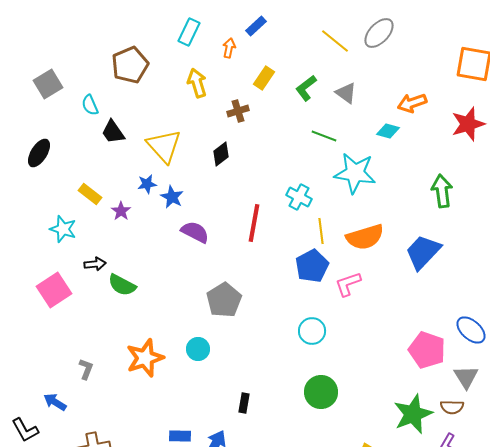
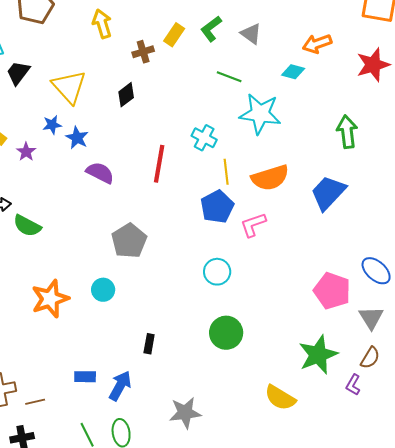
yellow rectangle: (264, 78) -> (174, 35), moved
black trapezoid: (113, 132) -> (18, 73), turned 72
brown semicircle: (452, 407) -> (370, 358), moved, turned -60

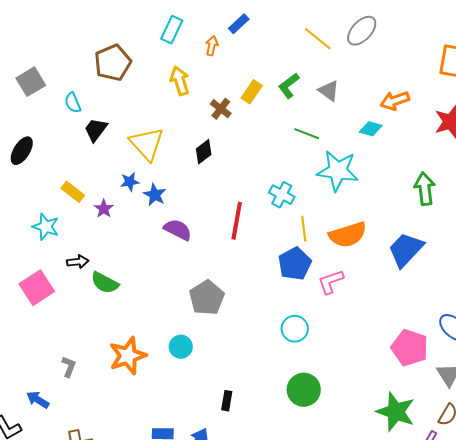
brown cross: (143, 52) -> (221, 109), turned -35
green star: (318, 355) -> (396, 412), turned -30

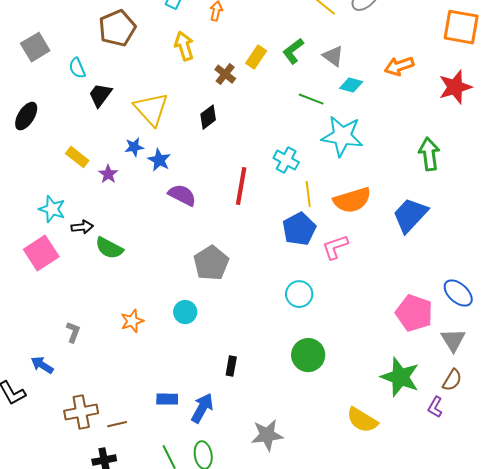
cyan diamond: (371, 129) -> (351, 85), moved
cyan star: (46, 227) -> (52, 209), moved
orange star: (128, 356) -> (132, 321), size x0.6

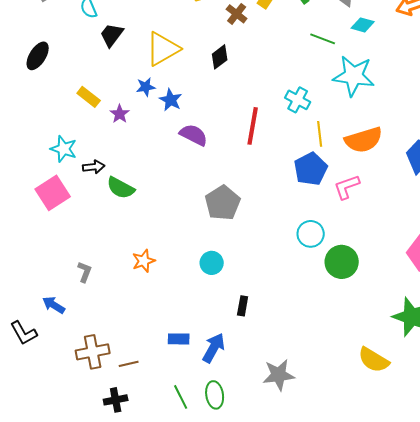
yellow triangle: (151, 109) -> (163, 49), turned 42
cyan circle: (185, 312) -> (212, 263), moved
green circle: (308, 355) -> (342, 262), moved

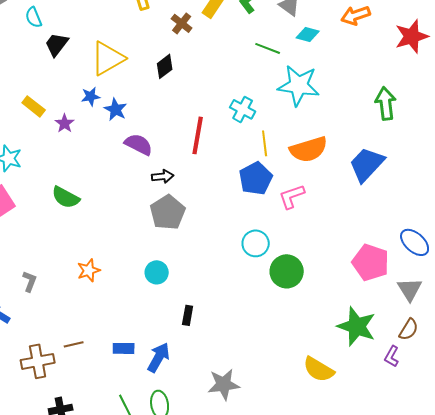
black arrow: (94, 167) -> (163, 176), moved
brown line: (129, 364) -> (74, 344), moved

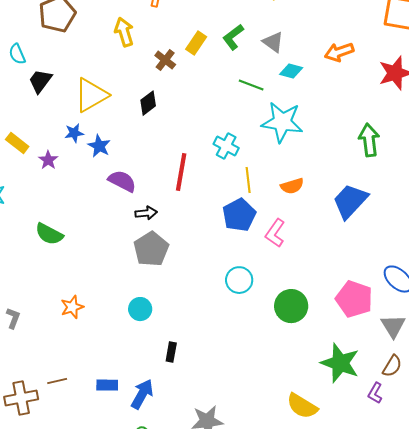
orange semicircle: (309, 149) -> (292, 186), size x0.6
pink L-shape: (292, 196) -> (275, 233), turned -36
green circle: (287, 271) -> (291, 306), moved

